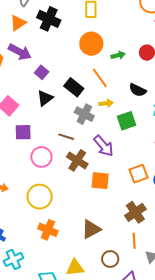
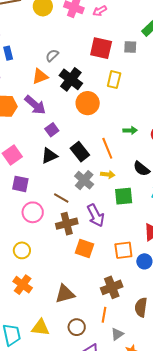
orange circle: (91, 44) -> (88, 103), moved
brown cross: (77, 160) -> (67, 224), turned 30
yellow circle: (40, 197) -> (22, 250), size x0.7

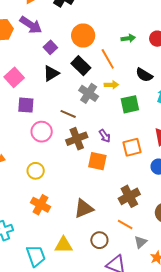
orange circle: (88, 103) -> (83, 35), moved
purple arrow: (96, 215) -> (105, 136), moved, size x0.6
orange square: (123, 250) -> (132, 147), moved
orange line: (104, 315) -> (125, 224), turned -63

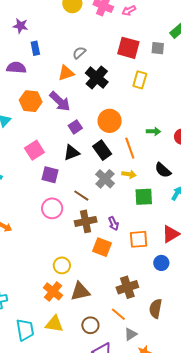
purple square: (26, 105) -> (50, 175), moved
yellow circle: (36, 171) -> (62, 265), moved
orange cross: (41, 205) -> (53, 291), moved

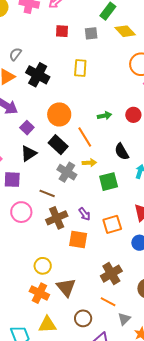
red square: (128, 48) -> (62, 31), moved, size x0.6
black semicircle: (163, 170) -> (122, 152), turned 30
brown triangle: (80, 291) -> (66, 287), turned -45

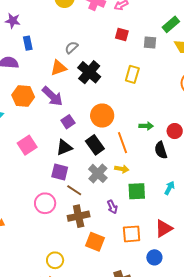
black semicircle: (122, 152) -> (161, 150), moved
purple square: (12, 180) -> (60, 172), moved
purple arrow: (85, 214) -> (112, 207), moved

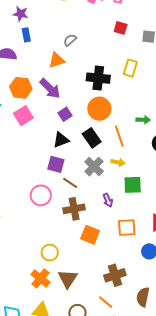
purple star: (13, 21) -> (21, 14), moved
black cross: (89, 72) -> (98, 78), moved, turned -35
pink square: (27, 145) -> (23, 116), moved

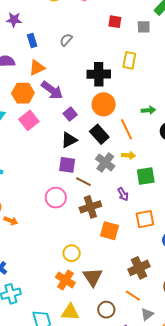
blue rectangle: (26, 35) -> (32, 40), moved
orange triangle: (57, 60) -> (37, 68), moved

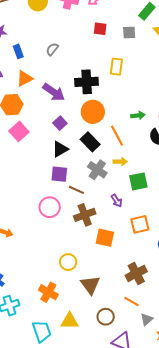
purple arrow: (52, 90) -> (54, 92), moved
orange cross: (65, 280) -> (48, 292), moved

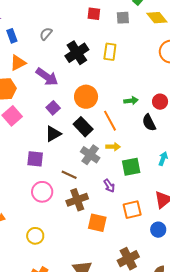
black cross: (87, 82) -> (77, 53), moved, turned -30
purple square: (59, 174) -> (35, 159), moved
yellow circle: (68, 262) -> (35, 236), moved

